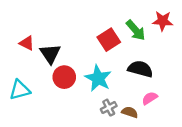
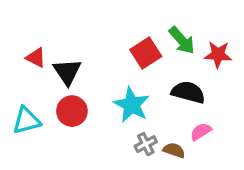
red star: (163, 21) -> (218, 55), moved
red circle: (64, 77) -> (72, 111), moved

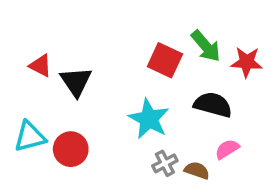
red square: (146, 53) -> (165, 60), turned -32
red circle: (72, 111) -> (71, 149), moved

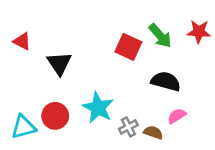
red star: (247, 62) -> (199, 32), moved
red triangle: (40, 66) -> (22, 41), moved
cyan star: (149, 119) -> (98, 108), moved
cyan triangle: (30, 137) -> (23, 127), moved

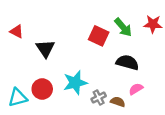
cyan star: (98, 108) -> (75, 83), turned 30

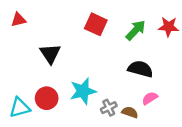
green arrow: (123, 27) -> (136, 30), turned -96
red triangle: (17, 32) -> (18, 20), moved, turned -40
red square: (99, 36) -> (96, 24), moved

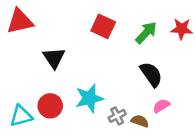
red triangle: (18, 20) -> (20, 21), size x1.6
black semicircle: (140, 69) -> (151, 74), turned 40

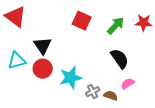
red triangle: (20, 21) -> (16, 17), turned 50
red circle: (50, 106) -> (43, 69), moved
cyan triangle: (21, 116) -> (17, 61), moved

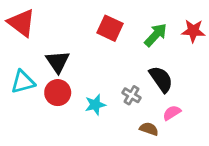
cyan star: (71, 78) -> (95, 105), size x0.7
gray cross: (93, 92) -> (132, 95), moved, turned -32

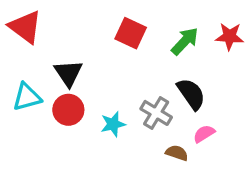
gray cross: (132, 95) -> (156, 113), size x1.4

